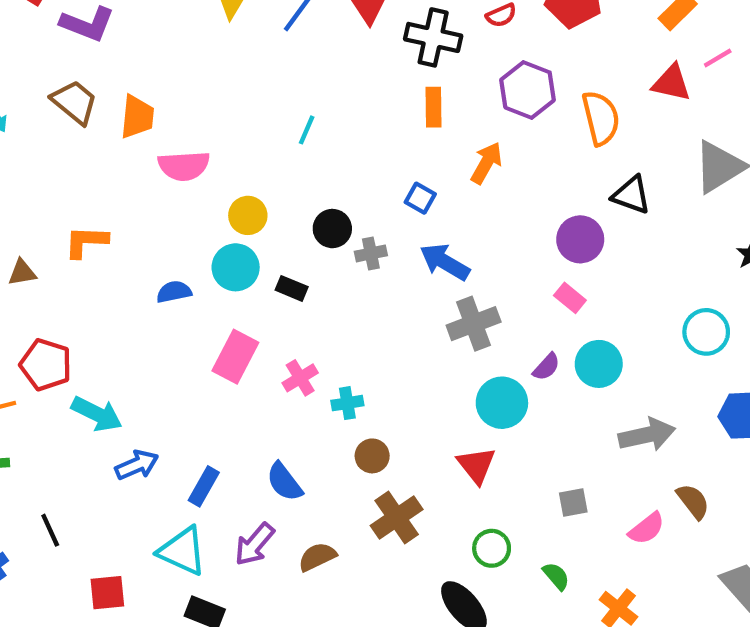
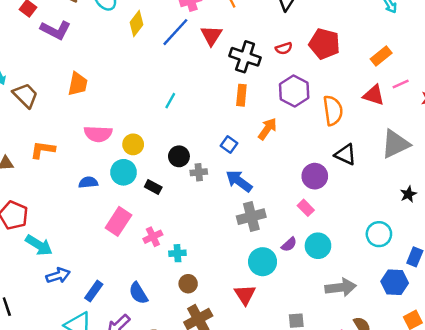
brown trapezoid: (74, 102) -> (25, 95), moved
pink semicircle: (184, 166) -> (98, 134), moved

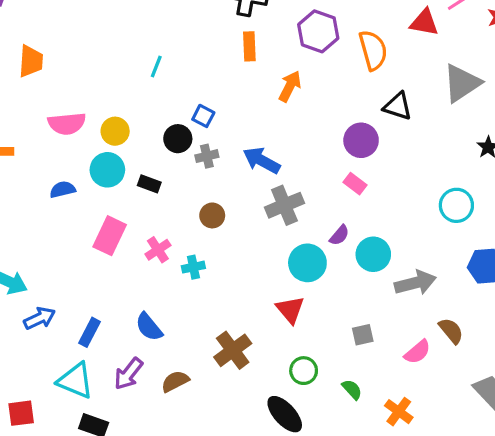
blue square: (229, 145) -> (203, 116), moved
cyan circle: (318, 246) -> (373, 254), moved
brown circle: (188, 284) -> (212, 215), moved

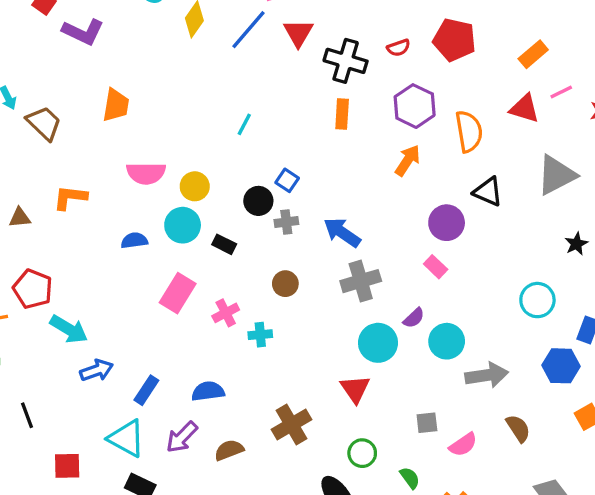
orange arrow: (290, 86) -> (408, 160), moved
blue semicircle: (149, 327) -> (208, 391), turned 116
pink semicircle: (418, 352) -> (463, 445), moved

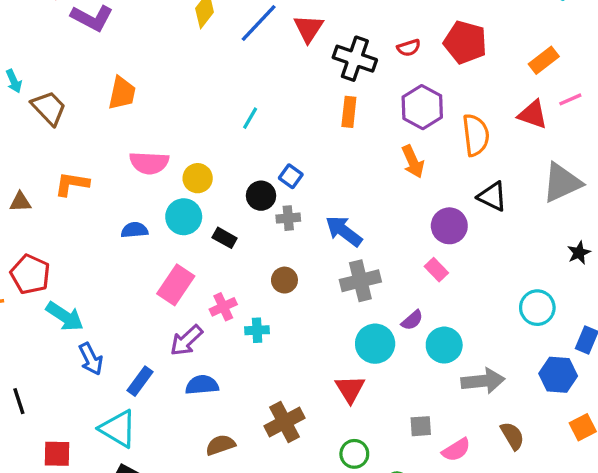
orange arrow: (408, 160) -> (413, 162), turned 120
blue arrow: (97, 370) -> (91, 359), turned 80
purple arrow: (182, 437) -> (186, 340), moved

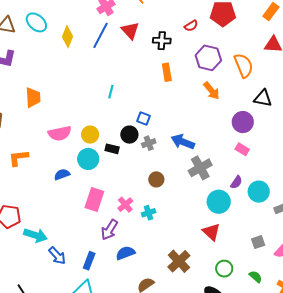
black cross: (355, 59) -> (162, 41), size x0.7
black rectangle: (225, 238) -> (112, 149), moved

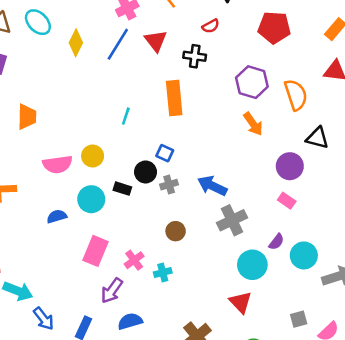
red semicircle: (191, 26) -> (211, 26), moved
orange rectangle: (167, 72) -> (174, 98), moved, size x1.5
yellow circle: (90, 135) -> (93, 156), moved

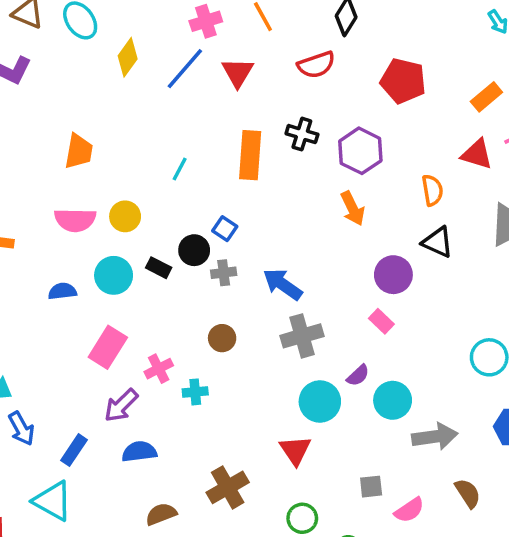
red semicircle: (211, 26) -> (316, 65), size x1.5
black cross: (195, 56) -> (302, 134), moved
orange semicircle: (296, 95) -> (432, 190), moved, size x0.7
orange trapezoid: (27, 117) -> (79, 151), moved

